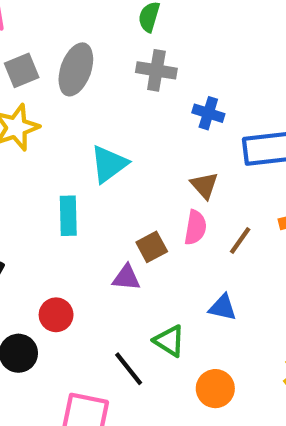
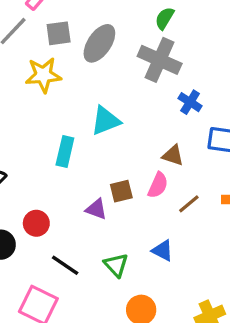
gray cross: (156, 70) -> (160, 60), size x1.4
brown triangle: (204, 185) -> (173, 155), turned -45
black line: (129, 369) -> (65, 265), moved, turned -32

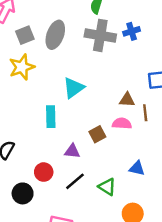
blue cross: (190, 102) -> (132, 31), moved, turned -35
pink semicircle: (158, 185) -> (122, 123), turned -96
brown line: (189, 204) -> (145, 113), moved, turned -42
purple triangle: (96, 209) -> (72, 151), moved
black line: (65, 265) -> (75, 181), moved, turned -60

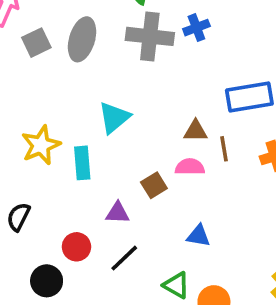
yellow star: (22, 67) -> (41, 145), moved
blue triangle: (137, 168) -> (198, 236), moved
green triangle: (107, 187) -> (176, 285), moved

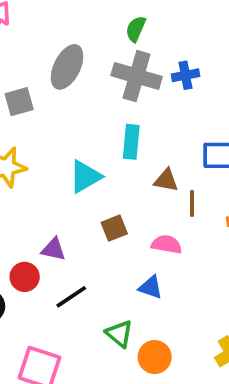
gray square: (36, 43) -> (19, 102), moved
cyan triangle: (114, 117) -> (85, 177), moved
cyan rectangle: (82, 163) -> (131, 142), moved
pink semicircle: (190, 167) -> (167, 244), moved
purple triangle: (117, 213) -> (53, 249), moved

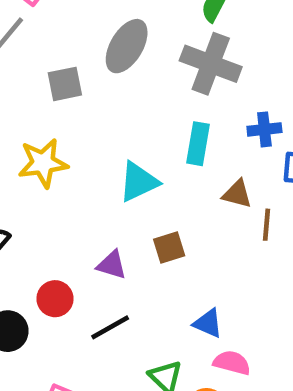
blue cross: (186, 75) -> (264, 129), moved
pink semicircle: (167, 244) -> (232, 363), moved
purple triangle: (53, 249) -> (112, 265), moved

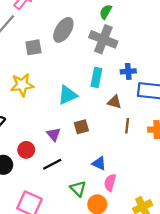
brown line: (266, 225) -> (127, 126), moved
purple triangle: (112, 265) -> (54, 134), turned 32
pink semicircle: (232, 363) -> (110, 183), turned -91

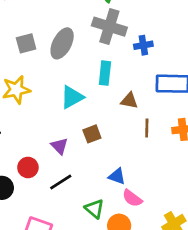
gray ellipse: (63, 30) -> (62, 43), moved
blue cross: (128, 71) -> (143, 45), moved
pink semicircle: (110, 183) -> (132, 198), turned -63

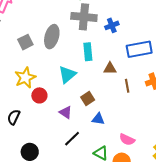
red circle: (28, 168) -> (39, 95), moved
blue triangle: (117, 176) -> (98, 119), moved

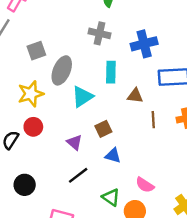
gray cross: (84, 17) -> (99, 33), moved, size x0.7
blue cross: (112, 25) -> (144, 44), size x1.5
gray ellipse: (52, 37) -> (62, 70), moved
red circle: (39, 95) -> (33, 127), moved

